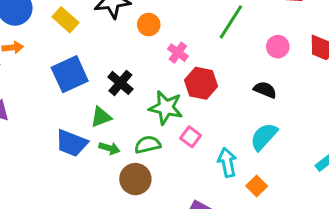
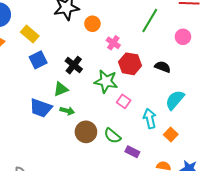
yellow rectangle: (66, 20) -> (30, 34), moved
blue square: (70, 74) -> (38, 60), size x0.7
black semicircle: (265, 90) -> (163, 67), moved
green semicircle: (148, 145) -> (112, 136), moved, turned -126

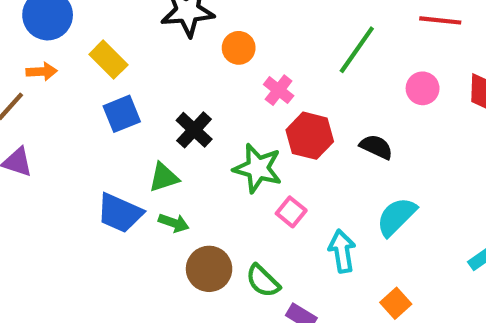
orange square: (171, 135) -> (396, 303), moved

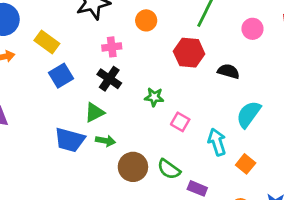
orange circle: (239, 48) -> (146, 20), moved
pink cross: (279, 90) -> (112, 47), moved, turned -36
red hexagon: (310, 136) -> (189, 53), moved
green star: (258, 168) -> (154, 97), size x0.6
orange square: (396, 303) -> (246, 164), moved

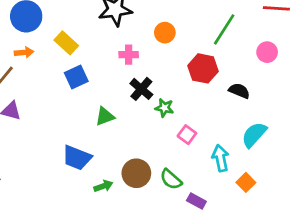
black cross: (109, 79) -> (141, 89), moved
blue trapezoid: (70, 140) -> (77, 158), moved
green arrow: (106, 141) -> (103, 186), moved, turned -36

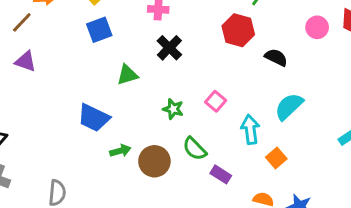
pink circle: (267, 52) -> (317, 27), moved
green star: (164, 108) -> (173, 109), moved
brown circle: (136, 173) -> (154, 161), moved

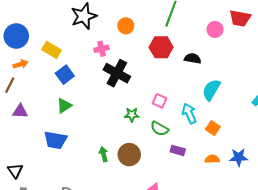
black cross: (169, 48) -> (117, 73), size x1.4
green triangle: (127, 75) -> (64, 106), moved
blue trapezoid: (94, 118) -> (55, 140), moved
green semicircle: (195, 149) -> (159, 129), moved
green arrow: (120, 151) -> (104, 154), turned -72

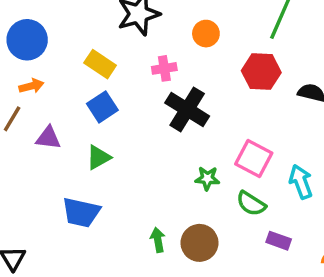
yellow rectangle: (51, 50) -> (100, 64), moved
pink square: (160, 101) -> (254, 158), size x1.5
purple triangle: (20, 111) -> (48, 138), moved

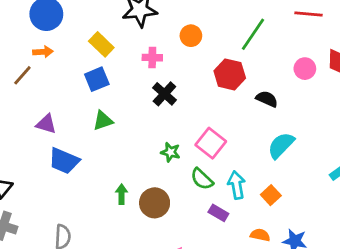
black cross: (187, 109) -> (164, 94), size x0.7
purple triangle: (48, 138) -> (46, 124), moved
green triangle: (98, 157) -> (103, 121), moved
cyan arrow: (301, 182) -> (237, 185), moved

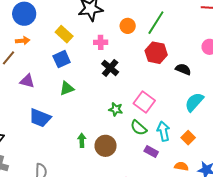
green line: (253, 34) -> (156, 23), moved
purple triangle: (46, 124) -> (27, 81), moved

